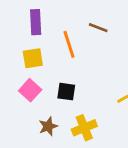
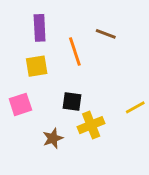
pink square: (30, 90) -> (20, 104), moved, turned 30
yellow cross: (84, 128) -> (91, 125), moved

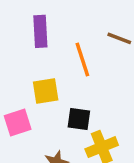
yellow square: (37, 66) -> (46, 91), moved

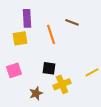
yellow square: (46, 91) -> (20, 38), moved

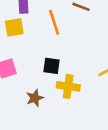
yellow cross: (62, 84) -> (68, 86), turned 30

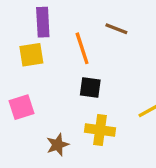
black square: (51, 66) -> (90, 88), moved

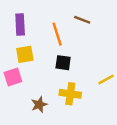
purple rectangle: (43, 22) -> (20, 24), moved
yellow square: (31, 55) -> (25, 54), moved

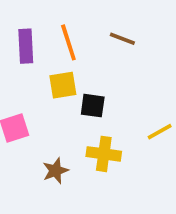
orange line: (57, 34) -> (68, 42), moved
yellow square: (25, 54) -> (63, 85), moved

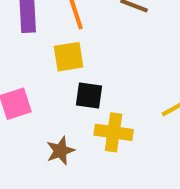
black square: (93, 106) -> (89, 96), moved

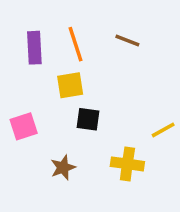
yellow cross: (114, 132) -> (127, 164), moved

